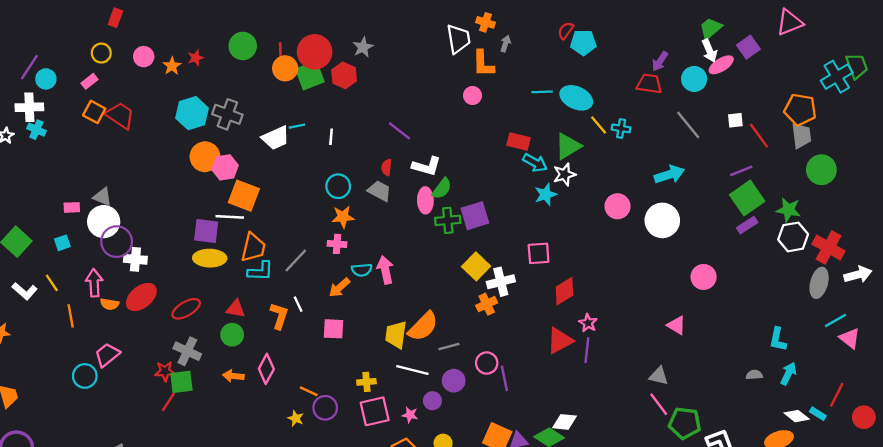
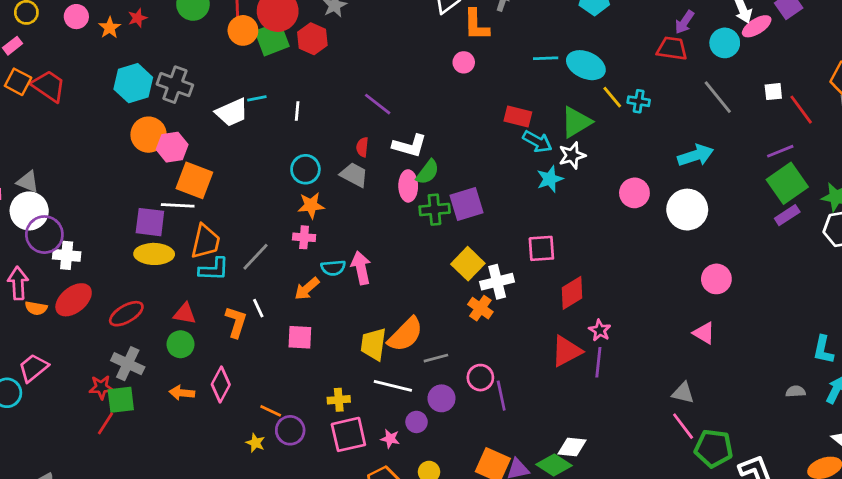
pink circle: (704, 277) -> (716, 279), moved
orange cross: (487, 304) -> (480, 308), turned -30

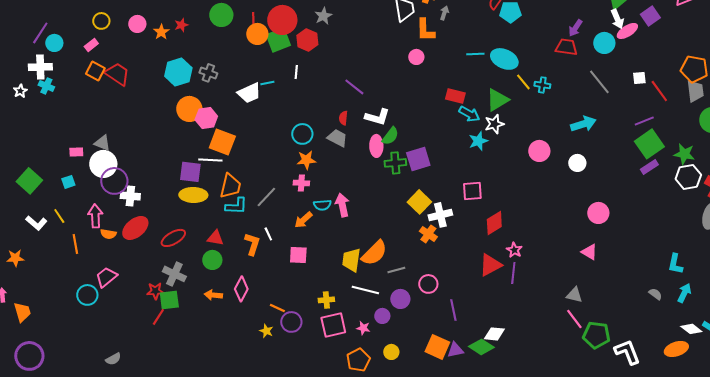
gray cross: (175, 85) -> (208, 73), size x0.7
white line: (297, 111) -> (296, 72), moved
white circle: (687, 210) -> (577, 163), size x0.6
gray semicircle: (796, 391) -> (655, 294), turned 40
purple line: (501, 396) -> (453, 310), moved

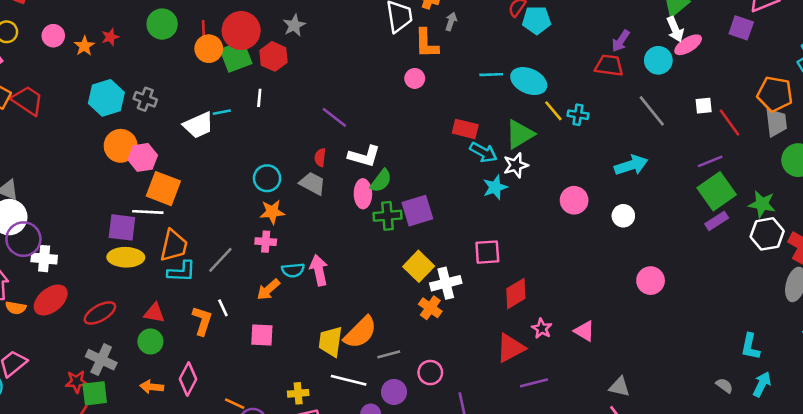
purple square: (650, 16) -> (741, 28), moved, turned -36
pink triangle: (589, 252) -> (584, 331), moved
purple line: (513, 273) -> (534, 383), moved, turned 70

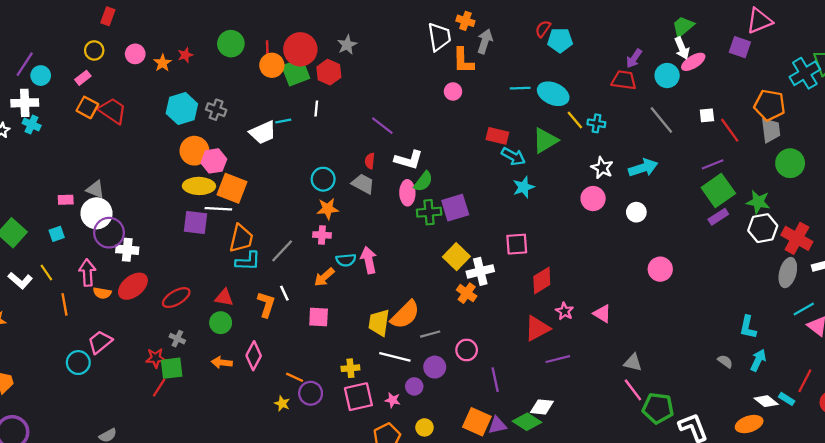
gray arrow: (451, 21) -> (485, 41), size x1.5
white star: (516, 165) -> (602, 168), moved, turned -30
yellow ellipse: (126, 257) -> (199, 186), moved
gray cross: (101, 360) -> (177, 339), size x0.6

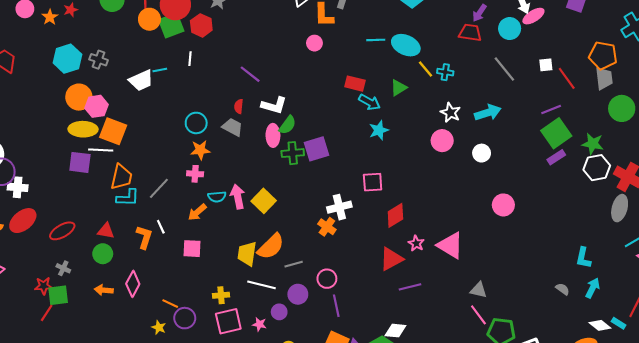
green triangle: (545, 140) -> (399, 88), size x0.7
yellow square: (456, 257) -> (264, 201), moved
pink triangle: (602, 314) -> (450, 245), size x1.6
purple line: (495, 380) -> (336, 306), moved

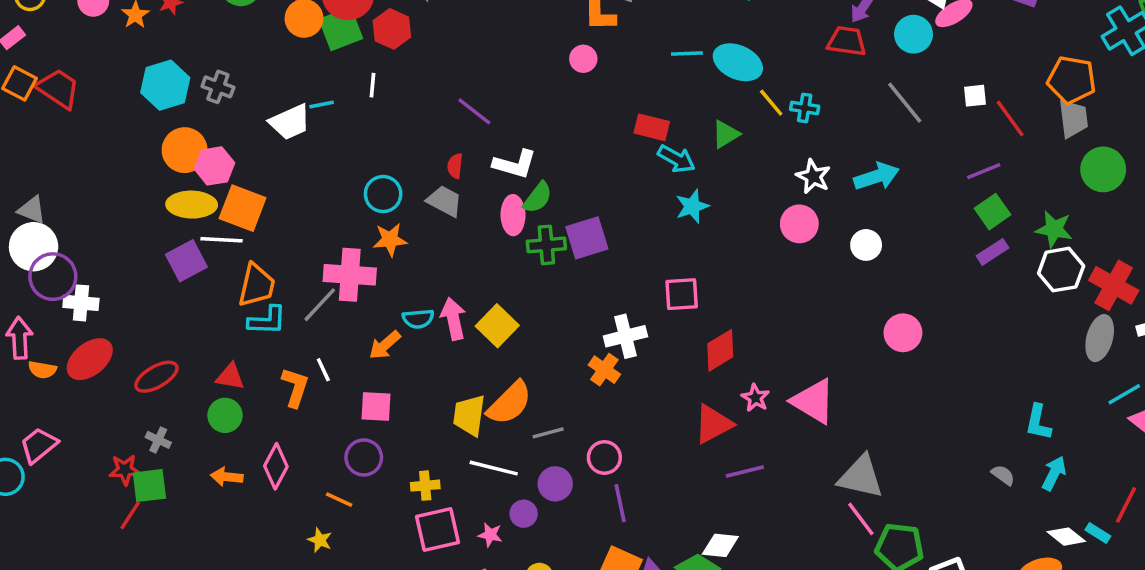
green square: (556, 133) -> (993, 212), size x0.7
purple square: (80, 162) -> (186, 261), turned -35
pink cross: (195, 174) -> (350, 275), moved, size x1.8
gray triangle: (478, 290) -> (861, 477), size x1.6
purple circle: (185, 318) -> (364, 457), moved

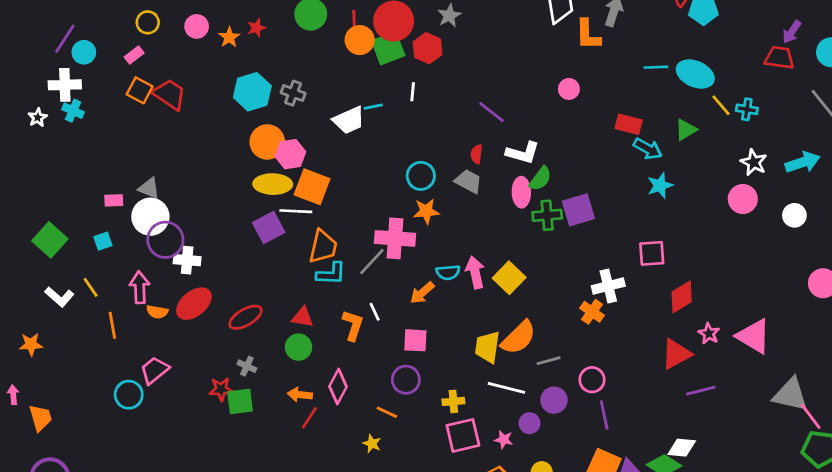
pink circle: (583, 59) -> (569, 89), moved
red line: (130, 515) -> (309, 418), moved
pink line: (861, 519) -> (811, 416), moved

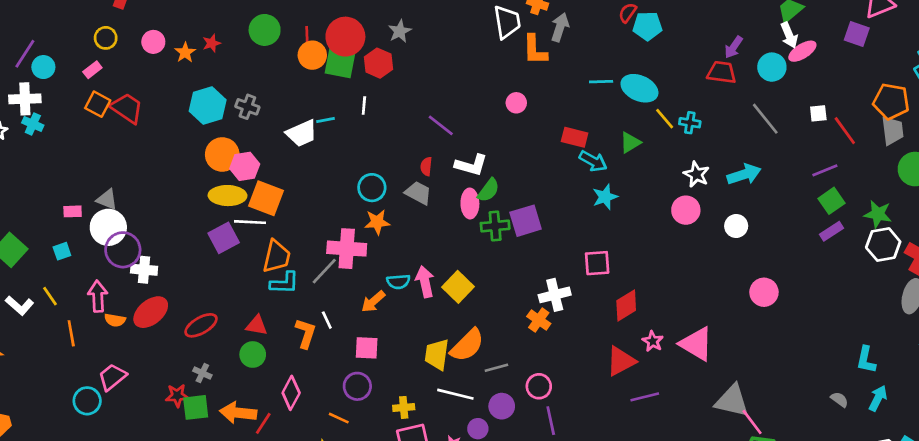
green square: (388, 48) -> (340, 63), turned 32
orange arrow: (300, 395) -> (238, 413), moved, size x1.5

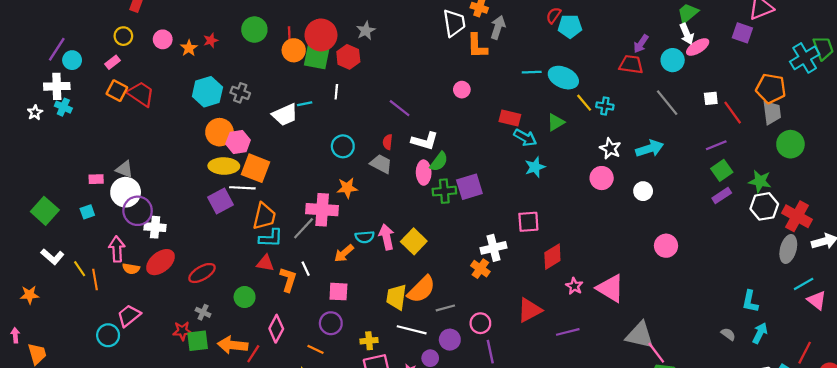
cyan circle: (372, 188) -> (343, 146), moved
yellow line: (50, 296) -> (80, 269), moved
red triangle: (257, 325) -> (265, 263), moved
red triangle: (621, 361) -> (530, 310), moved

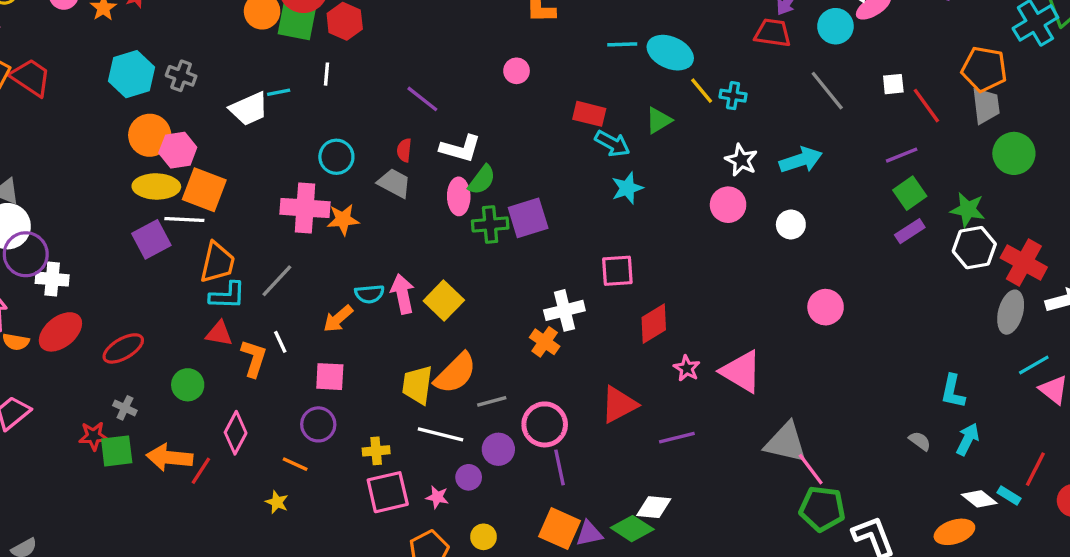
pink cross: (322, 210) -> (305, 208), moved
pink circle: (480, 323) -> (545, 424), size x1.4

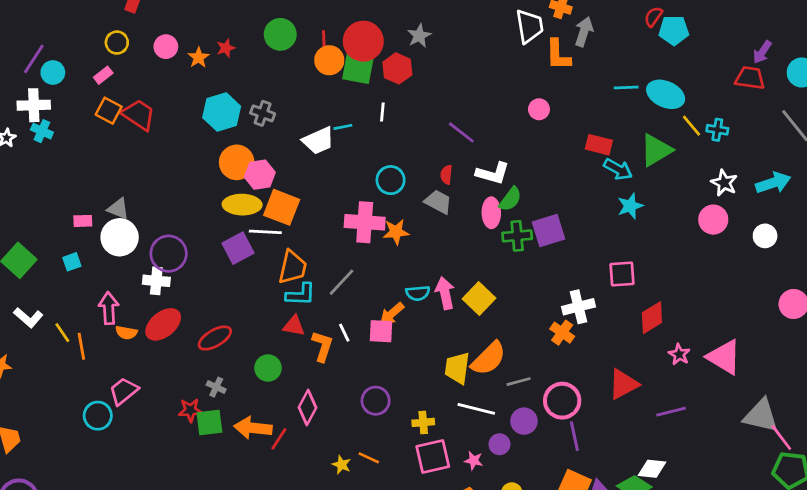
green triangle: (659, 120) -> (656, 150), size x1.5
purple circle: (26, 254) -> (169, 254), moved
pink square: (330, 377) -> (381, 331), moved
orange line: (295, 464) -> (369, 458), moved

